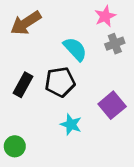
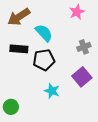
gray cross: (115, 44) -> (84, 47), moved
cyan semicircle: (75, 49) -> (44, 33), moved
black rectangle: (23, 85) -> (19, 49), moved, turned 66

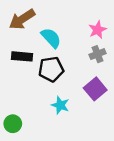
pink star: (77, 12) -> (97, 30), moved

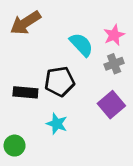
cyan semicircle: (51, 38) -> (81, 45), moved
black rectangle: (22, 56) -> (25, 92), moved
cyan star: (60, 105) -> (57, 124), moved

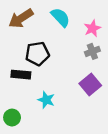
cyan semicircle: (81, 45) -> (60, 17), moved
black pentagon: (60, 81) -> (37, 54), moved

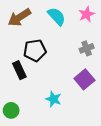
pink star: (92, 28) -> (87, 14), moved
black rectangle: (21, 75) -> (19, 70), turned 60
cyan star: (46, 100) -> (53, 99), moved

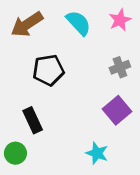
black rectangle: (19, 70) -> (33, 120), moved
cyan star: (53, 99) -> (97, 153), moved

